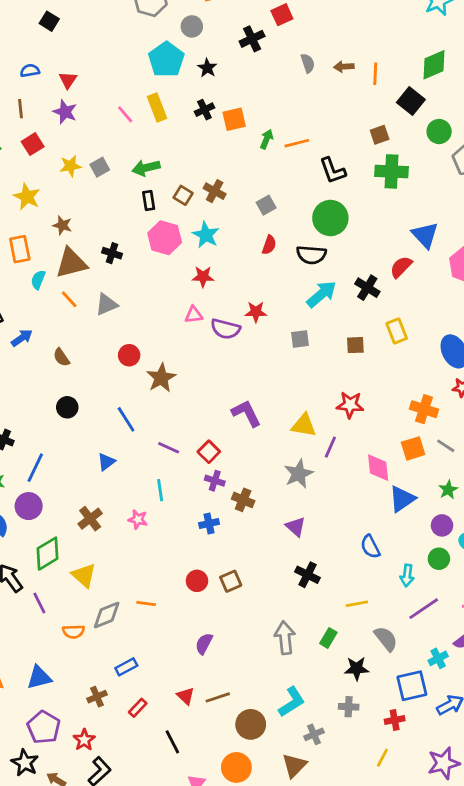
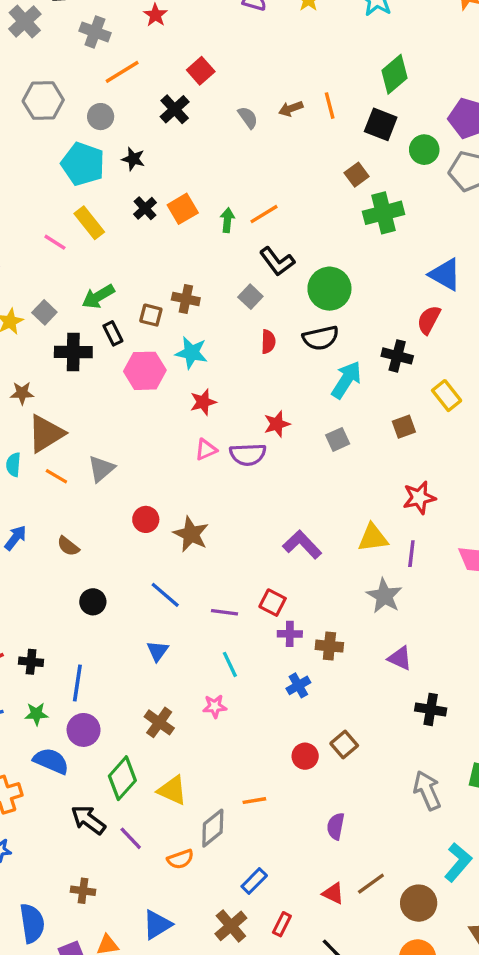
black L-shape: (333, 171) -> (277, 261), moved
black cross: (112, 253) -> (73, 352), moved, size x1.5
brown cross: (97, 697) -> (231, 926), size x1.4

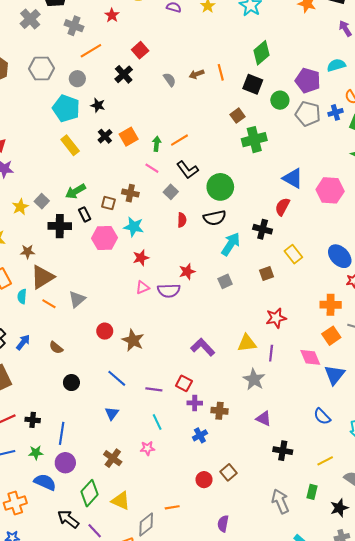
pink line: (55, 242) -> (152, 168), moved

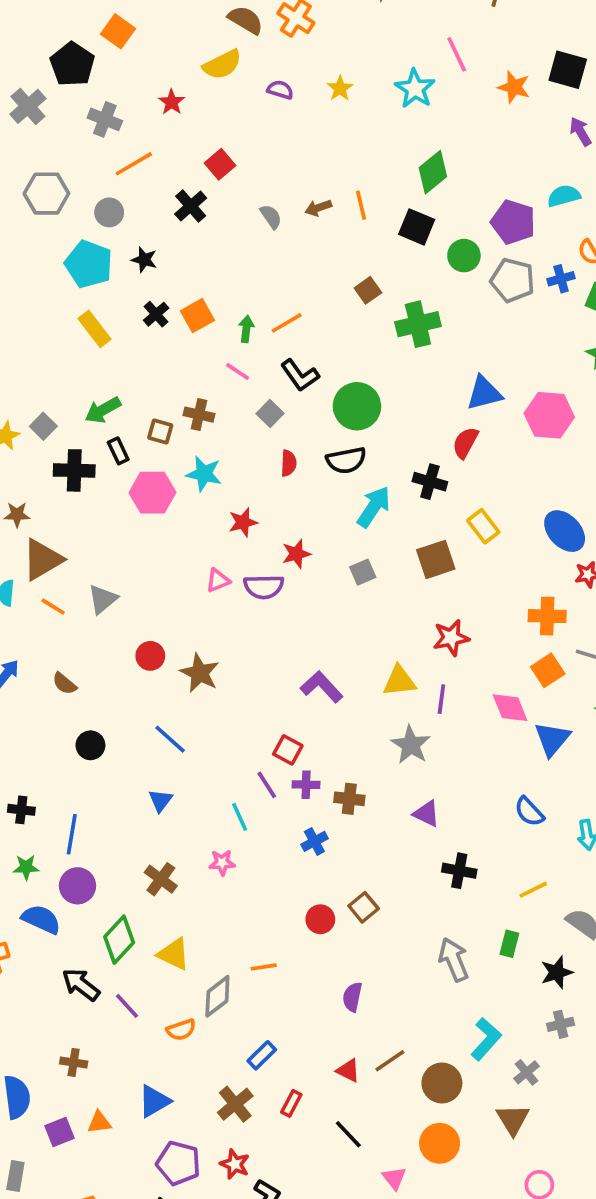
brown square: (238, 116) -> (368, 290), moved
blue triangle: (293, 178) -> (484, 393), turned -45
red star: (141, 258) -> (243, 522), moved
brown square: (267, 274) -> (436, 559), size x1.5
purple line: (154, 389) -> (267, 785), moved, turned 49

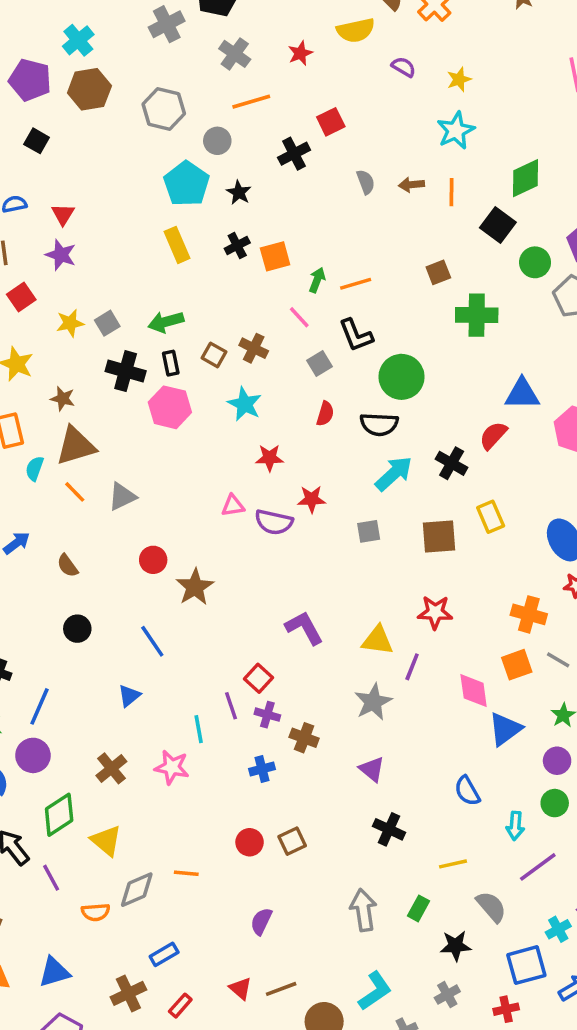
cyan star: (415, 89) -> (456, 131), moved
pink hexagon: (152, 493) -> (170, 407), moved
pink star: (222, 863) -> (172, 767), size x1.4
gray cross: (561, 1024) -> (447, 995), turned -30

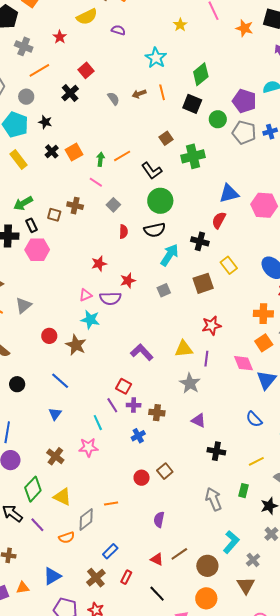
yellow star: (459, 79) -> (180, 25), moved
black L-shape: (356, 335) -> (152, 171), moved
cyan star: (245, 404) -> (90, 320), moved

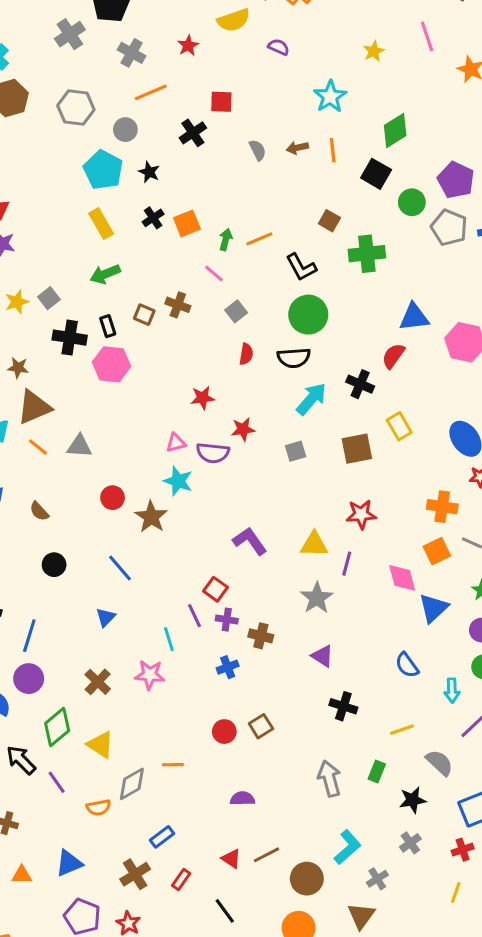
red square: (86, 70) -> (221, 102), turned 35
brown square: (166, 138) -> (329, 221), turned -32
green arrow: (23, 203) -> (105, 274), moved
gray triangle: (23, 305) -> (79, 446), turned 36
purple semicircle: (159, 520) -> (242, 799), turned 70

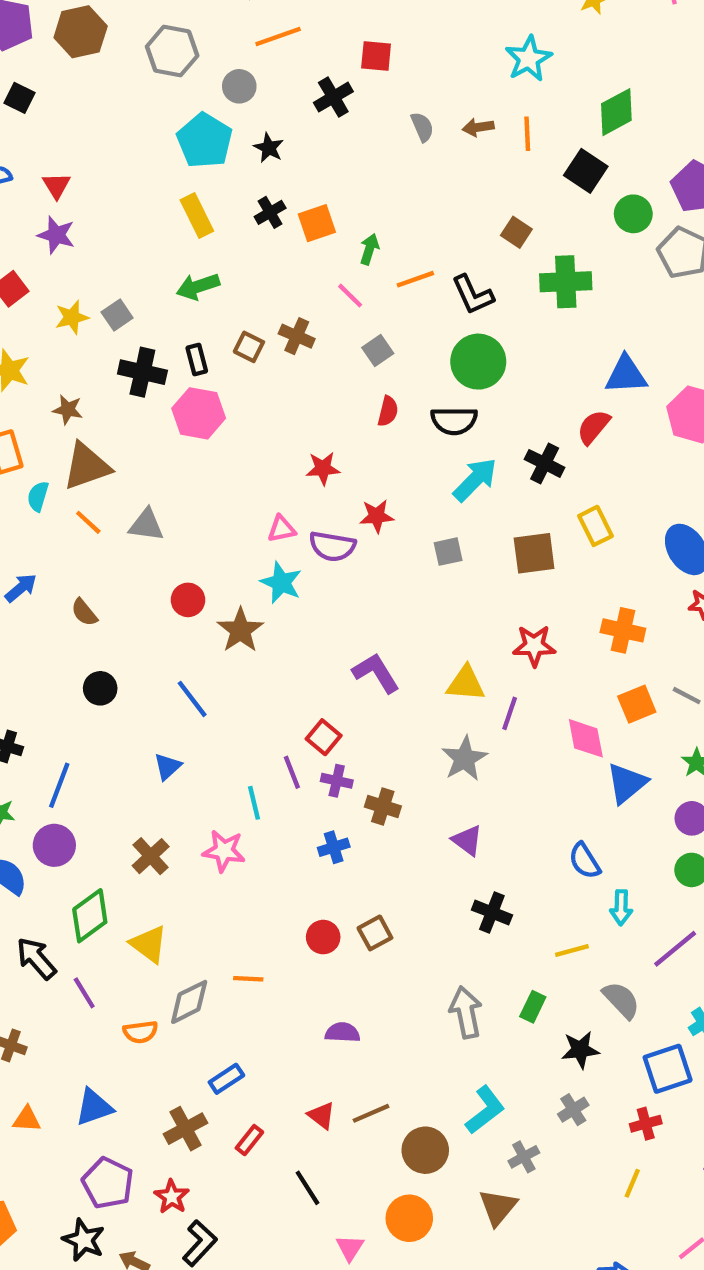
orange line: (259, 239) -> (415, 279), moved
orange cross: (442, 507) -> (623, 630), moved
cyan arrow: (452, 690) -> (621, 908), moved

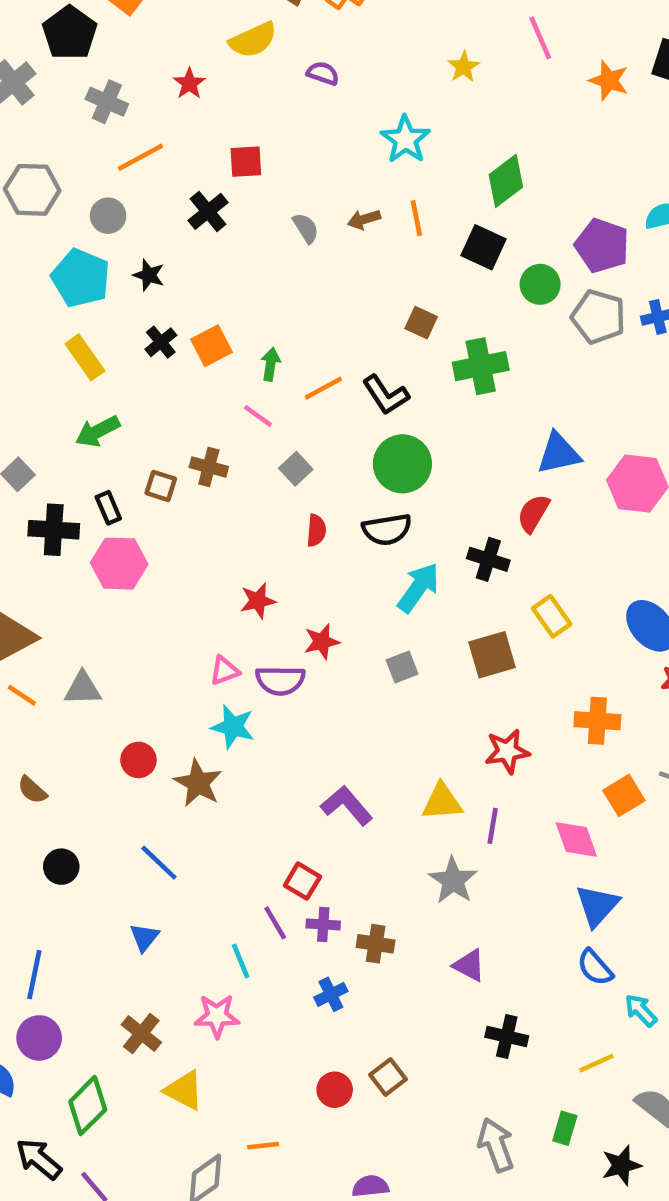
blue triangle: (627, 783) -> (597, 906), moved
cyan arrow: (621, 908) -> (641, 1010), turned 144
yellow triangle: (149, 944) -> (184, 1090), moved

